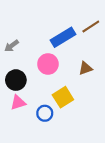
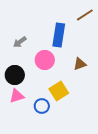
brown line: (91, 27) -> (85, 15), moved
blue rectangle: (63, 37) -> (59, 35), turned -50
gray arrow: (12, 46) -> (20, 42), moved

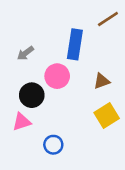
black circle: (15, 75) -> (32, 95), moved
yellow square: (59, 91) -> (107, 115), moved
blue circle: (42, 106) -> (53, 145), moved

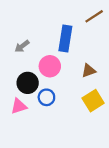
blue circle: (53, 145) -> (46, 97), moved

